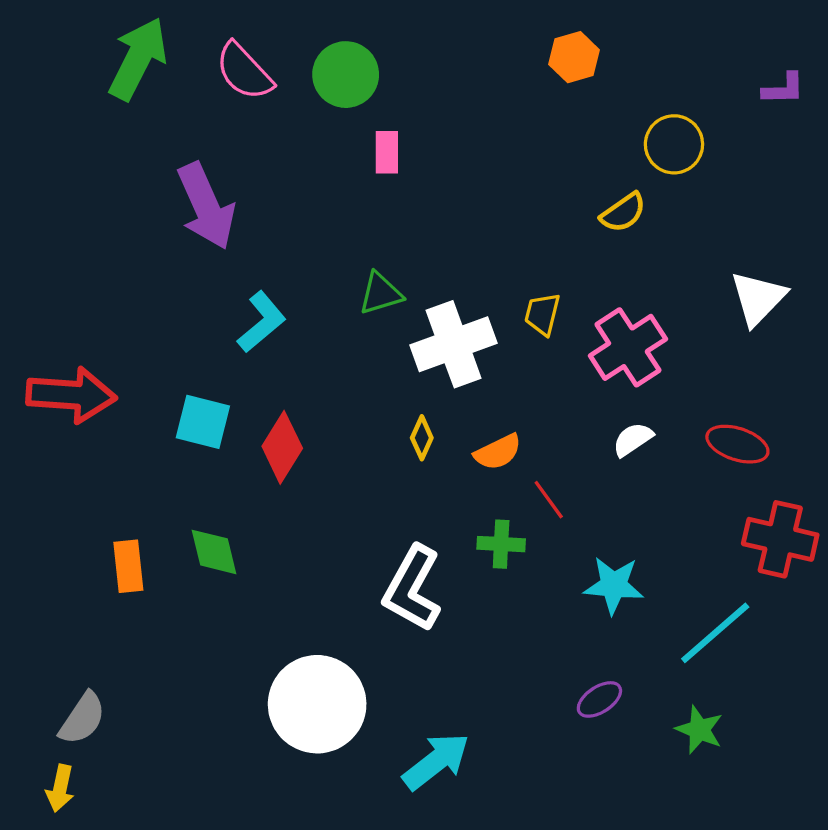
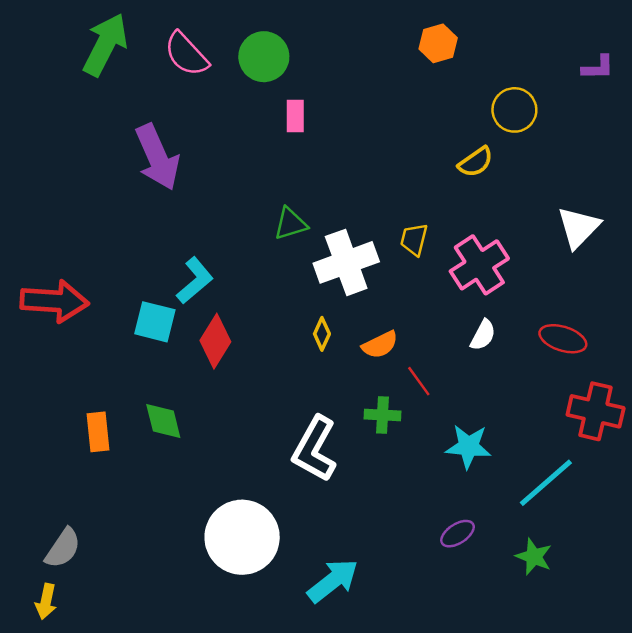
cyan L-shape: (262, 322) -> (195, 281), moved
white semicircle: (633, 439) -> (483, 335), turned 152

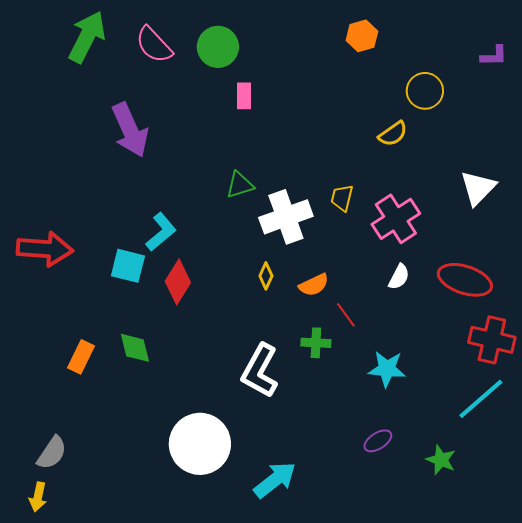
red ellipse: (563, 339) -> (465, 280), size x1.4
orange rectangle: (98, 432) -> (81, 357), turned 32
cyan line: (546, 483) -> (481, 399), moved

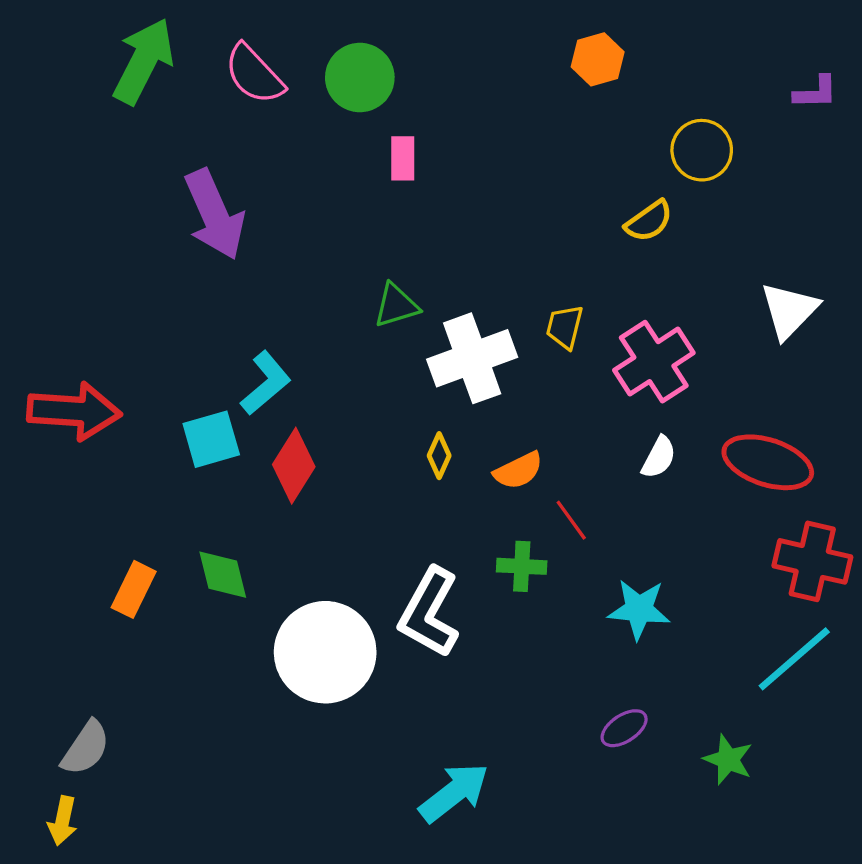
cyan square: (128, 266) -> (211, 439), turned -30
white circle: (200, 444) -> (325, 652), moved

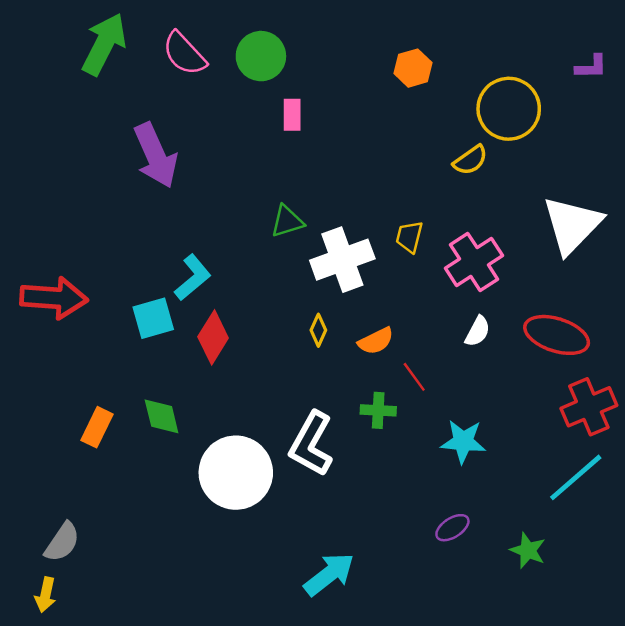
orange hexagon: (598, 59) -> (413, 68), moved
yellow circle: (702, 150) -> (509, 109), size x1.4
white triangle: (789, 310) -> (572, 225), size x1.4
red cross: (812, 561) -> (589, 407), turned -36

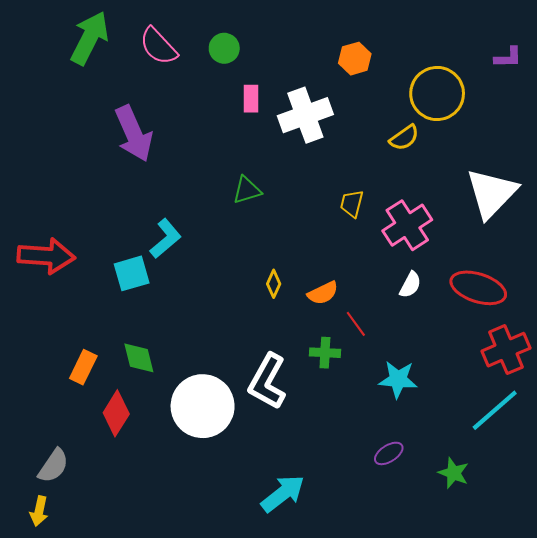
green circle: (261, 56) -> (224, 48), size x0.7
white cross: (342, 260) -> (305, 115), moved
red diamond: (213, 337) -> (116, 413), moved

